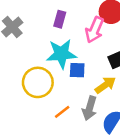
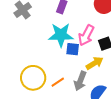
pink arrow: (95, 30) -> (86, 35), moved
yellow circle: (38, 82) -> (33, 78), moved

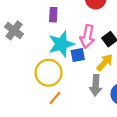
yellow circle: (33, 78) -> (49, 73), moved
orange line: (58, 82) -> (55, 98), moved

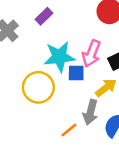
purple rectangle: (53, 15) -> (44, 16), moved, turned 32
orange line: (55, 98) -> (69, 130), moved

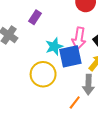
cyan star: (59, 57) -> (54, 46), size x0.7
blue square: (76, 73) -> (70, 56), size x1.6

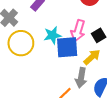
yellow circle: (43, 74) -> (21, 43), moved

